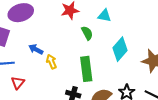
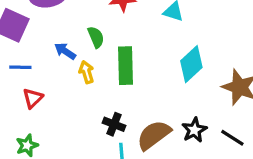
green semicircle: (87, 33) -> (96, 37), moved
green rectangle: (86, 69) -> (125, 66), moved

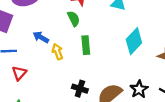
green semicircle: (96, 37) -> (74, 19), moved
green rectangle: (125, 66) -> (86, 45), size x0.7

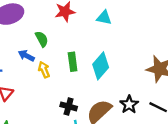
green semicircle: (74, 19) -> (42, 39), moved
cyan diamond: (134, 41) -> (101, 66), moved

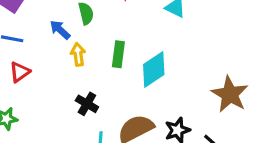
black cross: (69, 106) -> (87, 104), moved

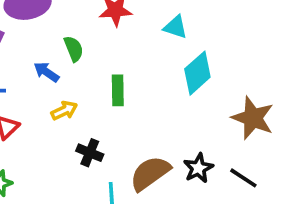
yellow arrow: (78, 54) -> (64, 111), moved, turned 80
cyan diamond: (154, 69) -> (197, 73), moved

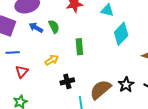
blue arrow: (46, 72) -> (36, 28), moved
black cross: (90, 153) -> (67, 81), turned -32

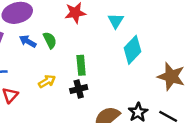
cyan triangle: (107, 10) -> (116, 21), turned 48
black cross: (67, 81) -> (79, 89), moved

